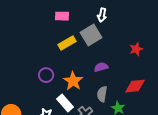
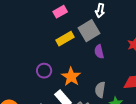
pink rectangle: (62, 16) -> (60, 12), turned -32
purple semicircle: (101, 67) -> (99, 52), moved, turned -88

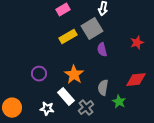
purple circle: (44, 71) -> (39, 74), moved

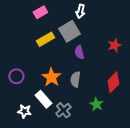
red diamond: (136, 80) -> (113, 82), turned -40
gray semicircle: (103, 88) -> (75, 79), moved

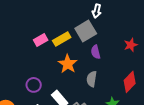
pink rectangle: (40, 12) -> (41, 40), moved
purple circle: (16, 76) -> (34, 85), moved
orange star: (51, 77) -> (68, 64), moved

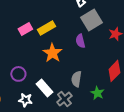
gray square: (86, 31) -> (91, 20), moved
gray semicircle: (92, 79) -> (76, 79), moved

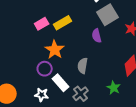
orange star: (52, 53) -> (55, 50), moved
purple circle: (18, 74) -> (45, 69), moved
gray semicircle: (76, 79) -> (83, 66), moved

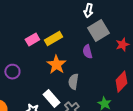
orange star: (55, 50) -> (56, 65), moved
purple circle: (45, 69) -> (12, 72), moved

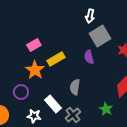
yellow rectangle: (53, 39) -> (56, 59), moved
orange star: (56, 65) -> (35, 70), moved
purple circle: (12, 72) -> (21, 92), moved

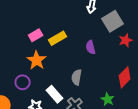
gray square: (100, 36) -> (113, 21), moved
yellow rectangle: (56, 59) -> (58, 38), moved

